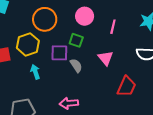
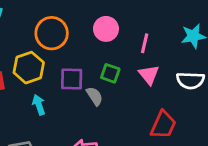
green square: (76, 40) -> (110, 73), moved
pink triangle: (106, 58) -> (149, 75), moved

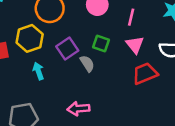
purple square: (72, 79) -> (67, 48), turned -35
red trapezoid: (163, 125) -> (145, 74), moved, turned -136

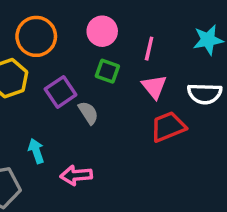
green square: (101, 43) -> (107, 71), moved
cyan arrow: (38, 71) -> (36, 151), moved

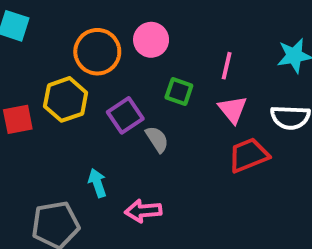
pink circle: (102, 31) -> (151, 40), moved

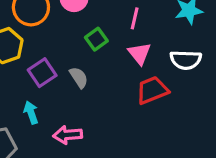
green square: (179, 92) -> (96, 39), turned 35
purple square: (125, 115) -> (42, 73), moved

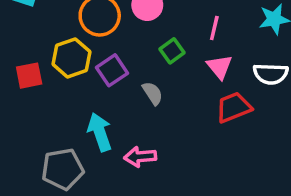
purple square: (42, 73) -> (112, 70), moved
cyan arrow: (31, 113) -> (100, 132), size x1.5

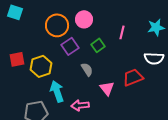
yellow hexagon: (71, 58) -> (41, 66), moved
pink triangle: (220, 67) -> (107, 88), moved
purple square: (112, 70) -> (70, 46), moved

